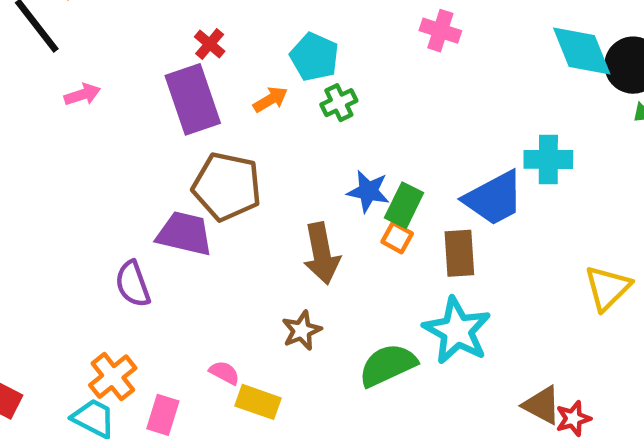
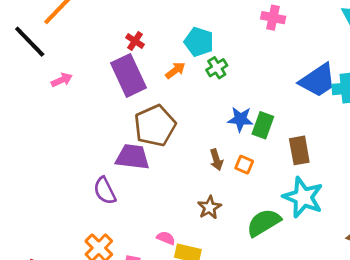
brown pentagon: (227, 186) -> (155, 126), turned -30
blue trapezoid: (494, 198) -> (318, 80), moved
orange square: (397, 238) -> (244, 165), moved
brown arrow: (322, 253) -> (216, 160), size x0.6

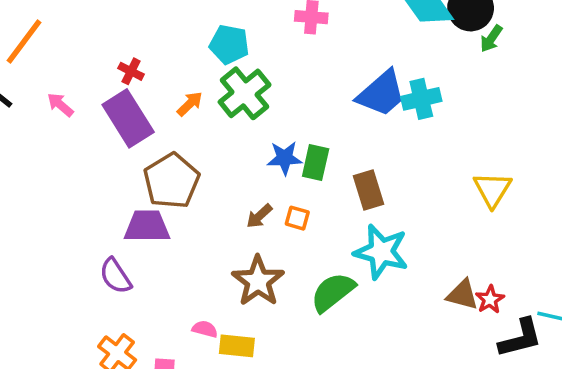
cyan pentagon: (199, 42) -> (229, 44), moved
green cross: (217, 68) -> (245, 93), size x1.8
pink arrow: (62, 80) -> (60, 105), moved, turned -108
brown arrow: (216, 160) -> (259, 216), turned 72
brown star: (209, 207) -> (258, 281), size x1.6

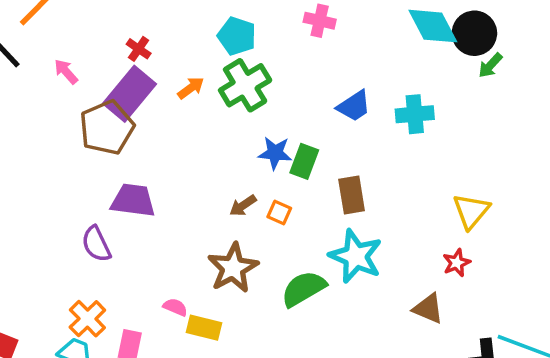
blue trapezoid: (381, 94) -> (354, 106), moved, size x0.7
purple rectangle: (128, 118) -> (129, 94), turned 64
brown pentagon: (172, 181) -> (107, 128), moved
red star: (490, 299) -> (457, 263), moved

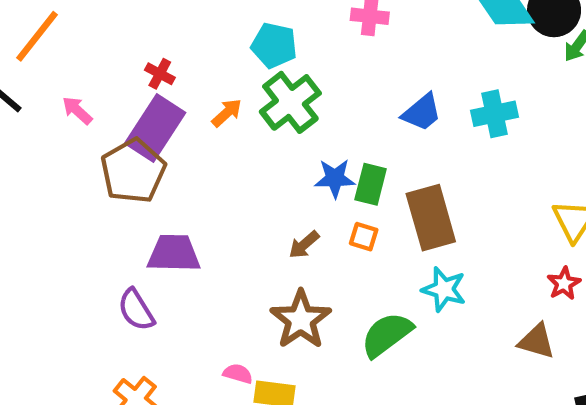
brown rectangle: (352, 195) -> (431, 218), size x1.4
orange square: (279, 213) -> (364, 237), moved
cyan star: (356, 256) -> (444, 289), size x0.7

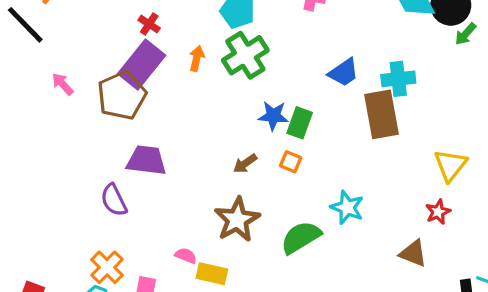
pink arrow: (77, 110) -> (63, 84), moved
orange arrow: (227, 113) -> (197, 58), turned -40
brown rectangle: (431, 218) -> (381, 114), moved

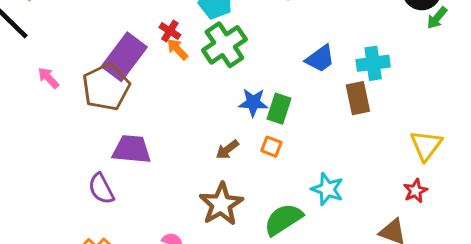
red cross: (149, 24) -> (170, 31), moved
orange arrow: (197, 58) -> (177, 49), turned -55
brown rectangle: (381, 114) -> (358, 98), size x0.7

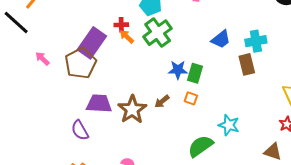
red cross: (170, 31) -> (121, 25), turned -32
brown star: (221, 204) -> (132, 109), moved

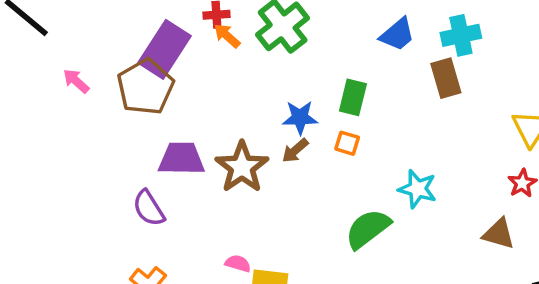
blue star: (178, 70) -> (300, 118), moved

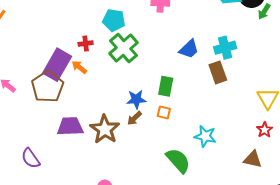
orange arrow: (227, 36) -> (79, 67), moved
purple semicircle: (149, 208) -> (31, 158), moved
green semicircle: (368, 229) -> (178, 160), turned 88

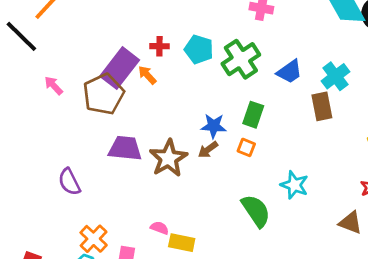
cyan pentagon: (114, 20) -> (199, 49), moved
green cross: (124, 48) -> (241, 59), moved
cyan cross: (225, 48) -> (335, 76), turned -30

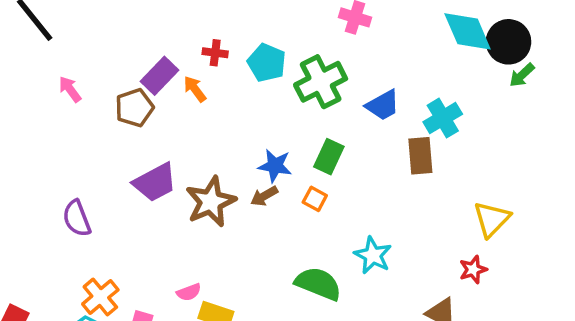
purple rectangle: (120, 68) -> (160, 76), size x0.7
brown pentagon: (103, 94) -> (134, 108), size x0.7
purple trapezoid: (125, 148) -> (155, 182), turned 140
green semicircle: (256, 211) -> (318, 284), turned -40
pink semicircle: (160, 228) -> (189, 292), turned 132

